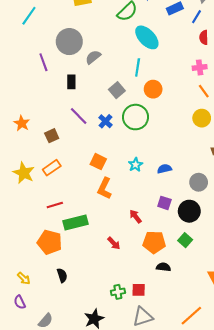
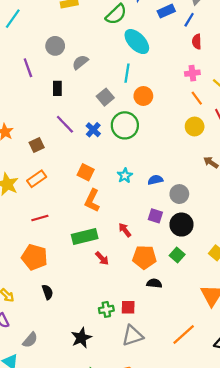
gray circle: (69, 42) -> (55, 46), size x0.7
gray circle: (199, 182) -> (179, 194), moved
green rectangle: (76, 223) -> (85, 236), moved

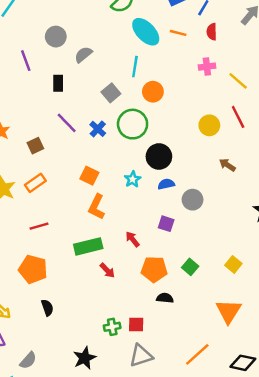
orange line: (197, 98) -> (178, 33), moved, turned -40
black circle: (181, 225) -> (159, 156), moved

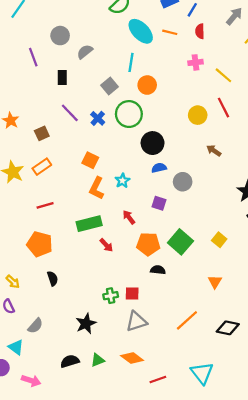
cyan star: (133, 179) -> (122, 181), moved
green square: (190, 267) -> (180, 242), size x1.6
orange triangle: (229, 311) -> (215, 282), size x0.6

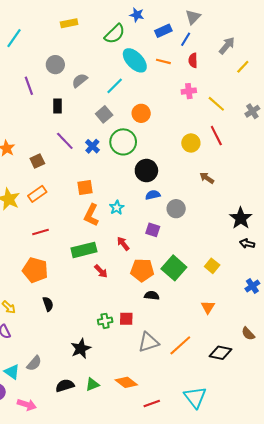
cyan line: (131, 62) -> (115, 86), moved, turned 36
orange square: (90, 160) -> (85, 187), turned -35
gray triangle: (136, 321) -> (149, 342), moved
gray semicircle: (35, 326) -> (34, 363), moved

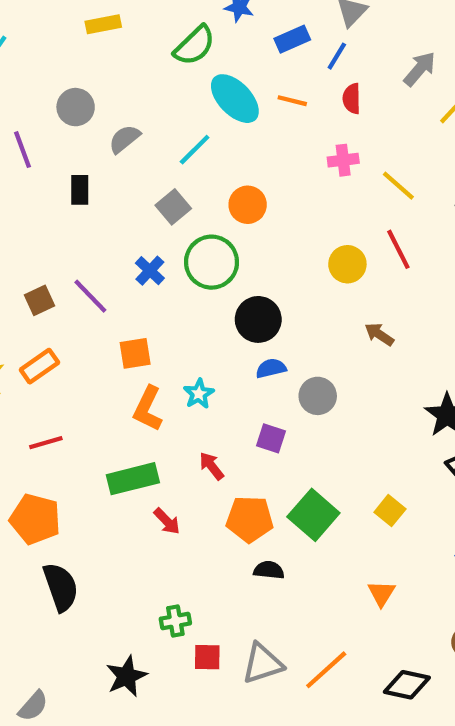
purple line: (65, 141) -> (90, 296), moved
black semicircle: (48, 304) -> (61, 587), size x1.6
red square: (126, 319) -> (207, 657), moved

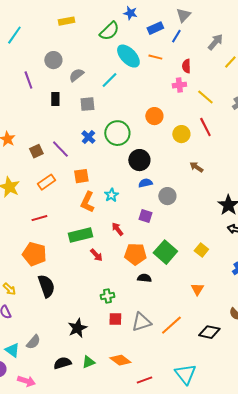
red semicircle: (352, 99) -> (186, 66), moved
orange circle: (248, 205) -> (154, 116), moved
gray square: (173, 207) -> (87, 104), moved, turned 35
orange rectangle: (39, 366) -> (46, 182), moved
green cross: (175, 621) -> (107, 296), moved

